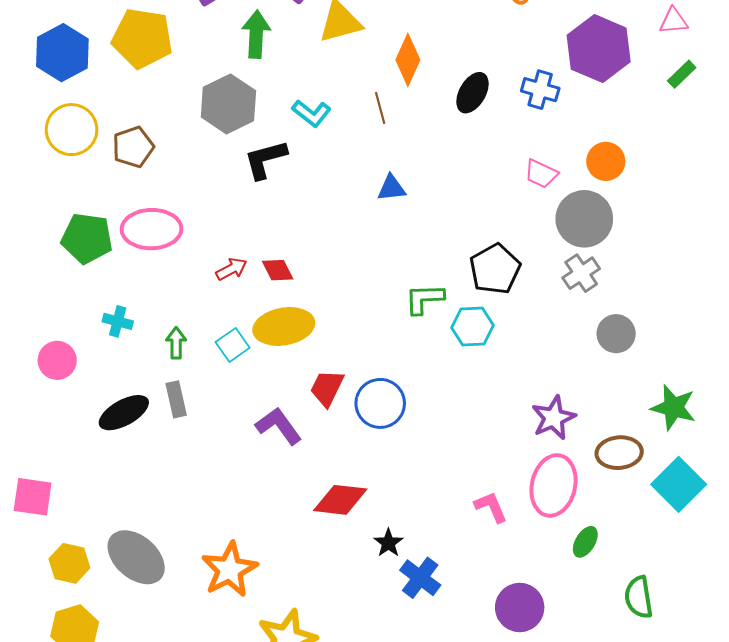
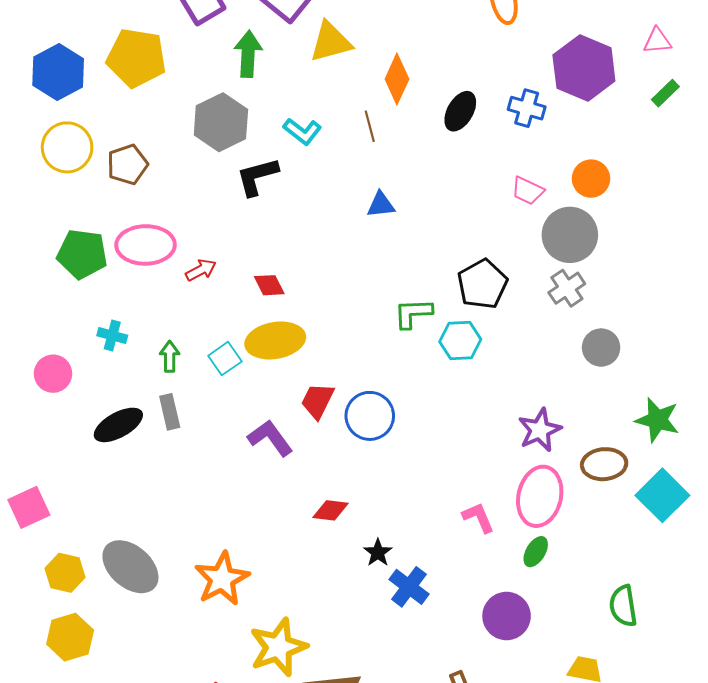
red arrow: (232, 269) -> (201, 270), moved
pink square: (33, 497) -> (29, 507), turned -33
red diamond: (340, 500) -> (331, 510), size x0.7
green ellipse: (585, 542) -> (536, 552), moved

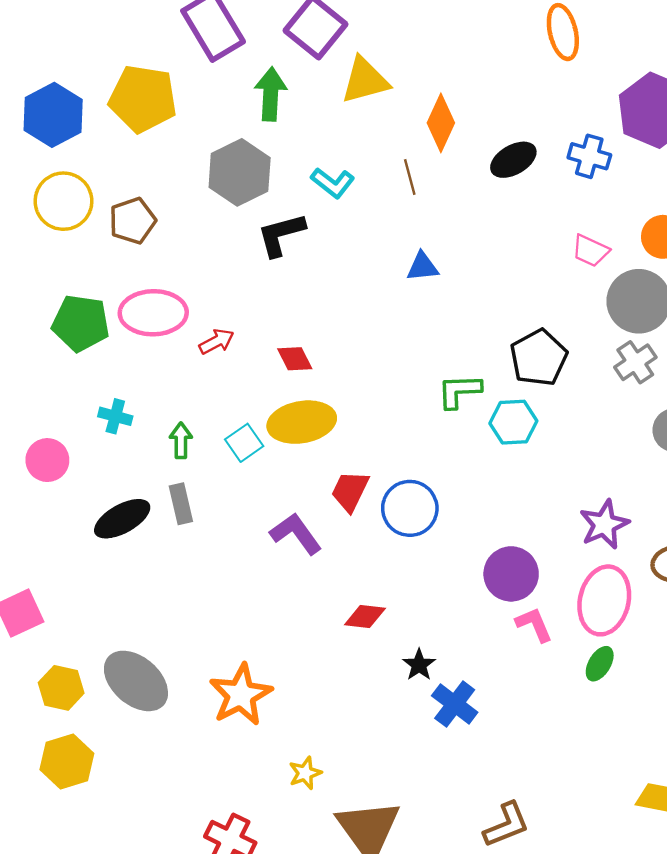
black ellipse: (460, 111) -> (513, 160), turned 30
purple circle: (507, 616) -> (511, 574), moved
yellow star: (278, 647) -> (305, 773), size x0.5

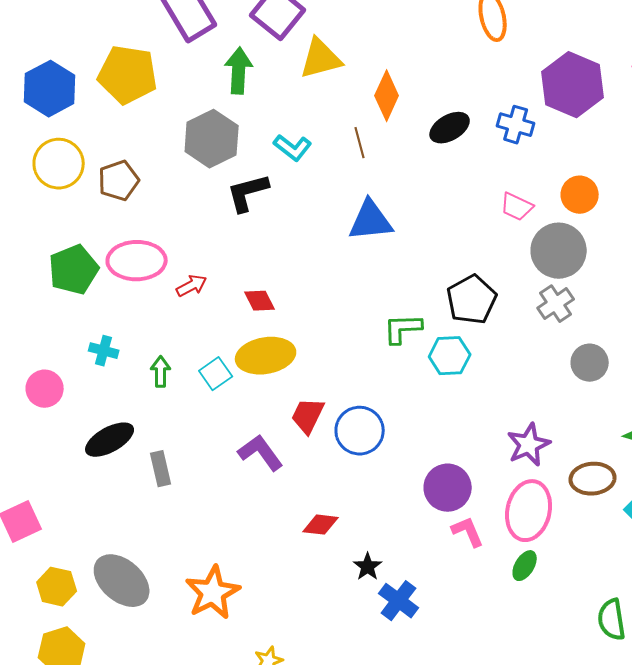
blue triangle: (422, 267) -> (371, 221), size x1.6
green pentagon: (81, 323) -> (74, 270), turned -30
gray rectangle: (181, 504) -> (161, 469), moved

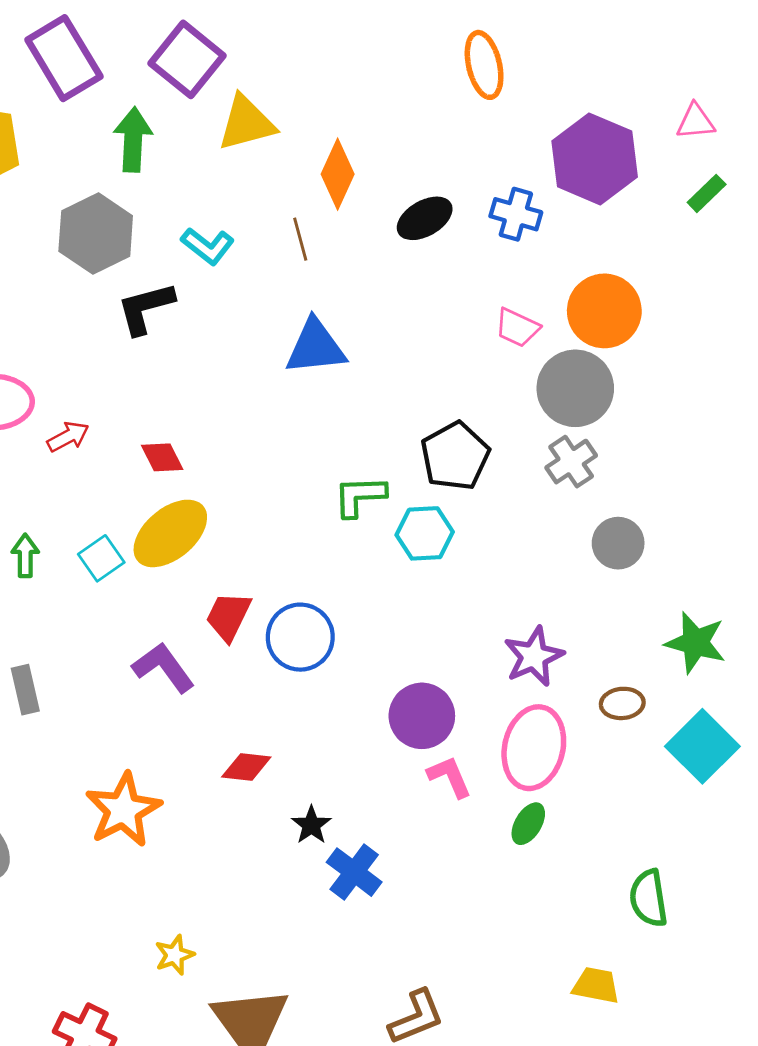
orange circle: (580, 195) -> (604, 311), size x1.4
yellow ellipse: (266, 356) -> (170, 533), turned -30
brown ellipse: (593, 479) -> (622, 703), size x0.7
orange star: (213, 593) -> (123, 810), moved

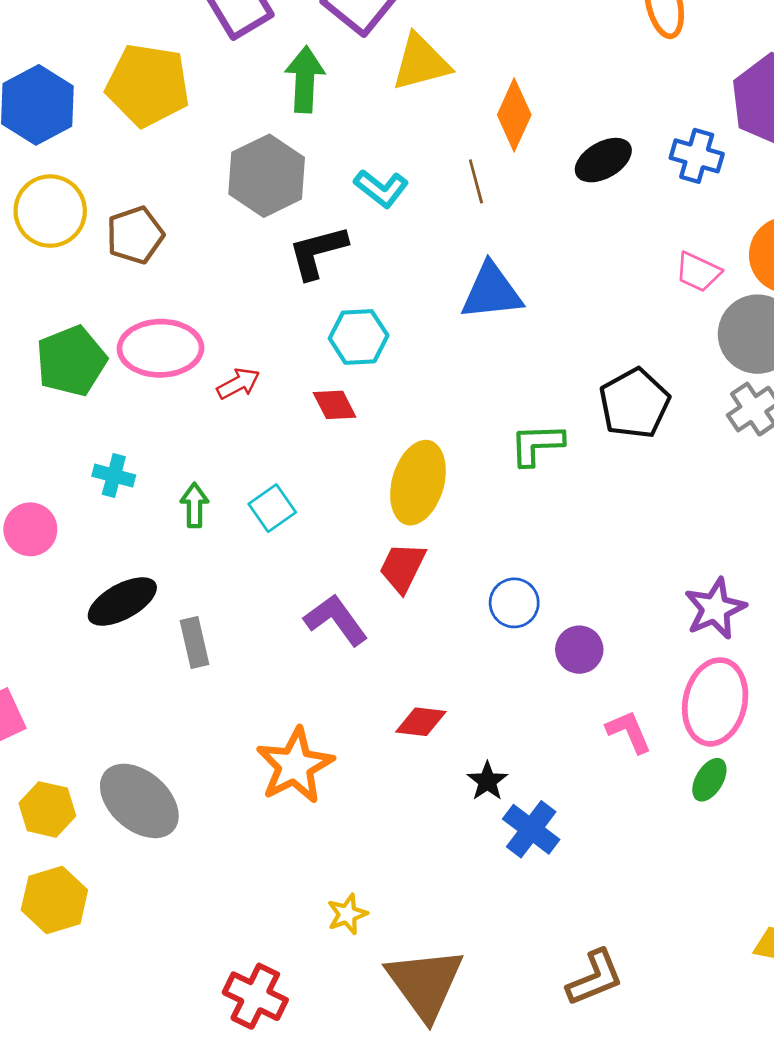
yellow ellipse: (170, 533) -> (418, 483), moved, turned -34
cyan hexagon: (425, 533) -> (359, 337), moved
blue circle: (300, 637) -> (514, 603), moved, size x0.7
purple circle: (422, 716) -> (579, 650), moved, size x0.7

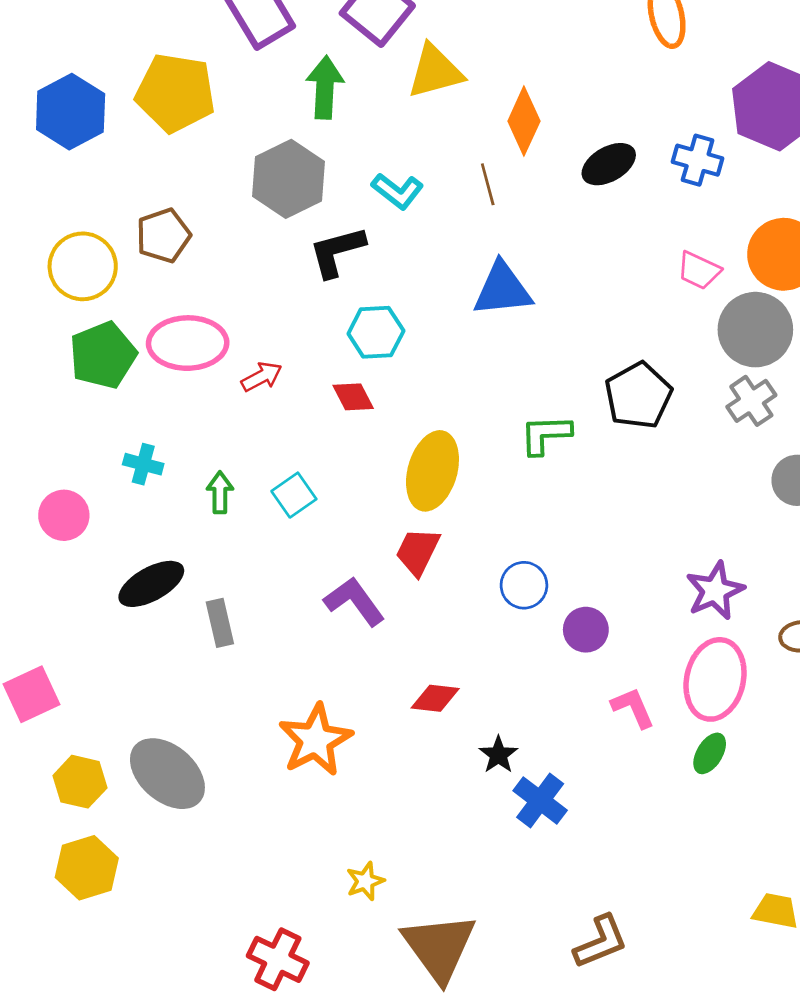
yellow circle: (50, 211) -> (83, 266), moved

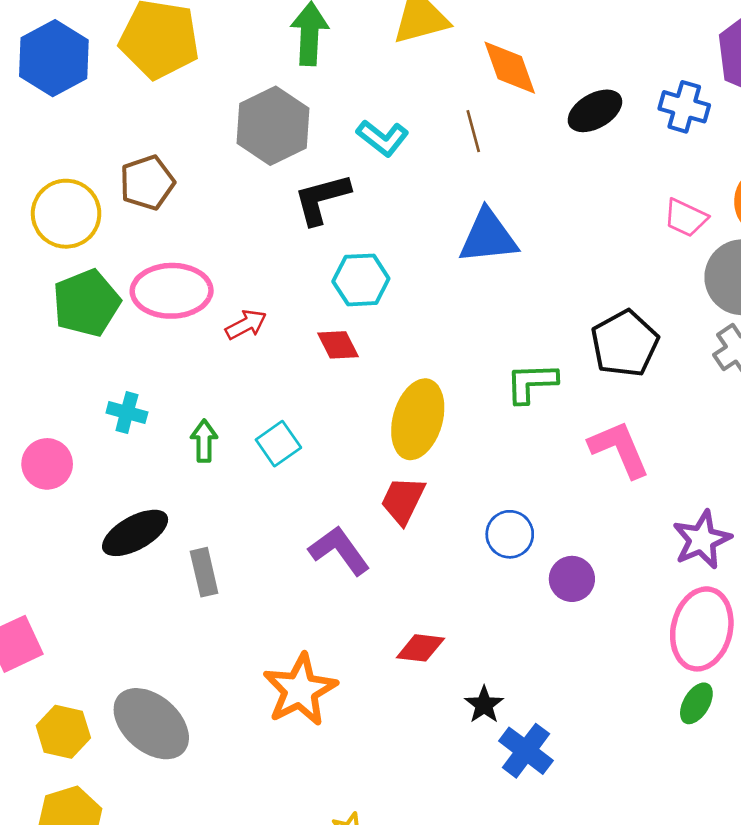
orange diamond: (524, 121) -> (510, 68), turned -44
pink L-shape: (633, 708) -> (619, 449), moved, size x1.4

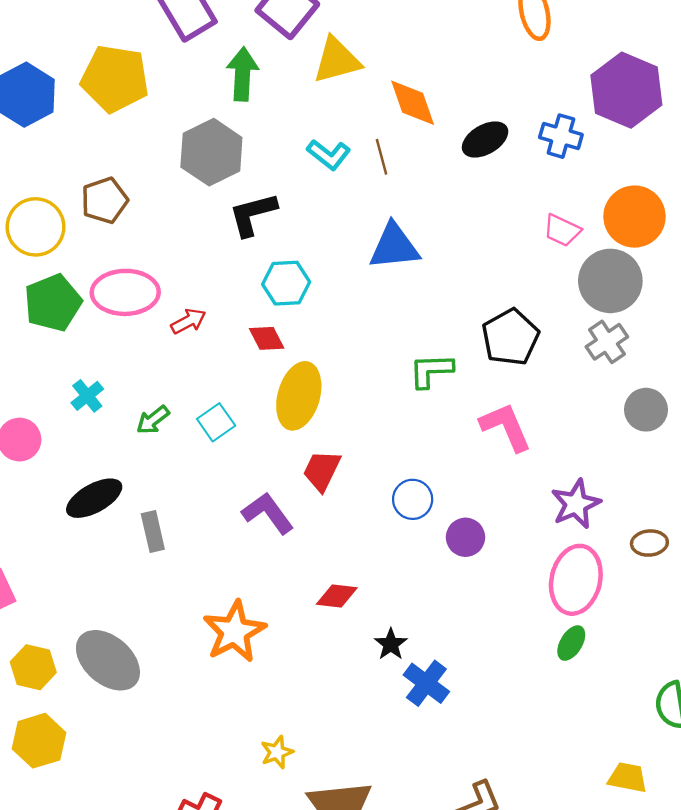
cyan L-shape: (383, 138) -> (329, 154), moved
cyan cross: (127, 413) -> (87, 396), turned 36
yellow ellipse: (418, 419) -> (299, 396), moved
green arrow: (204, 441) -> (153, 420), turned -128

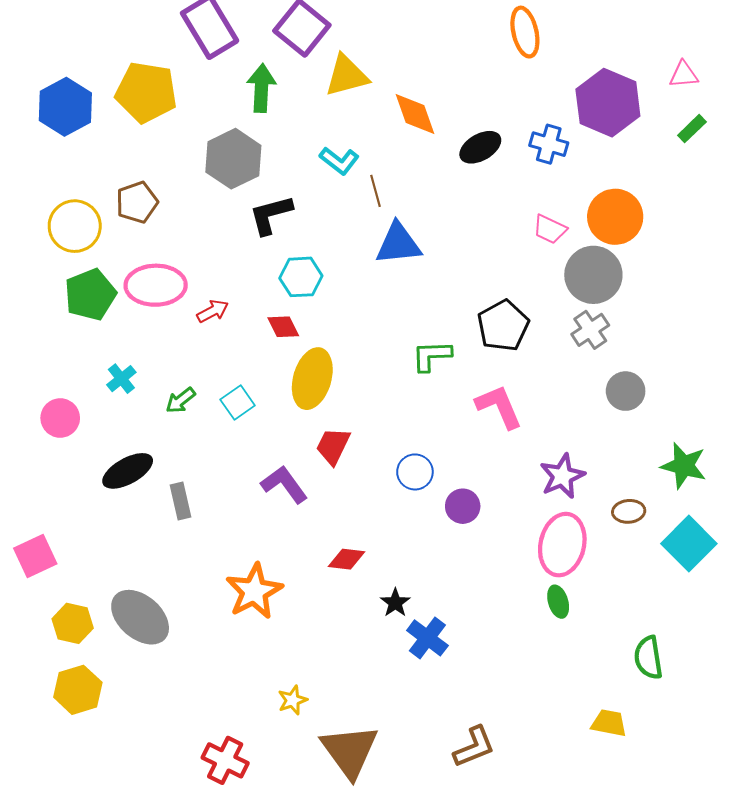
brown line: (382, 157) -> (376, 191), moved
green ellipse: (571, 643) -> (558, 602), turned -48

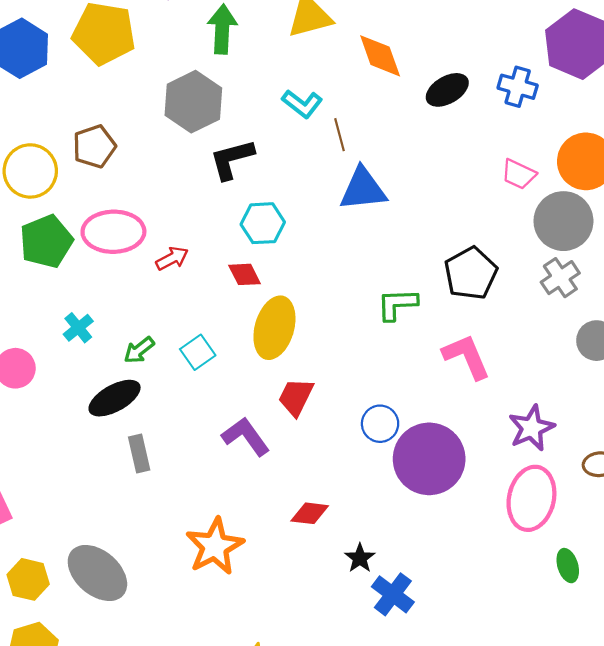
black ellipse: (128, 471) -> (115, 398), moved
purple circle: (463, 506) -> (429, 459), size x2.0
green ellipse: (558, 602) -> (568, 566), moved

